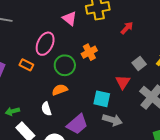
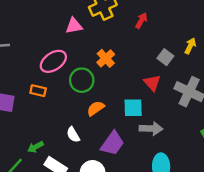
pink triangle: (70, 18) -> (74, 26), turned -35
pink ellipse: (45, 44) -> (53, 61), turned 45
orange semicircle: (60, 90) -> (96, 108), moved

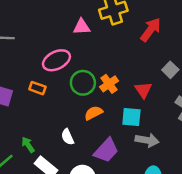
red arrow: (141, 20) -> (151, 30), size x1.5
orange cross: (106, 58) -> (109, 84), moved
red triangle: (152, 83) -> (143, 90), moved
green arrow: (35, 147) -> (28, 145), turned 77

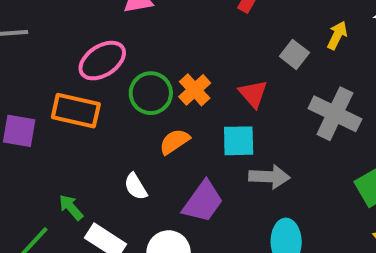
orange rectangle: (37, 88) -> (76, 111), size x1.6

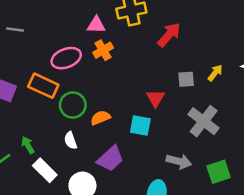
gray square: (294, 54) -> (186, 79), turned 36
orange cross: (195, 90) -> (103, 50), moved
green circle: (151, 93) -> (73, 105), moved
gray arrow: (269, 177) -> (179, 161), moved

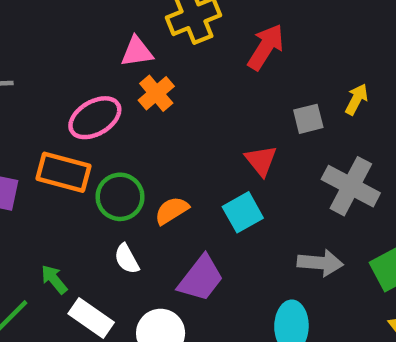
cyan square: (140, 126) -> (243, 212), turned -30

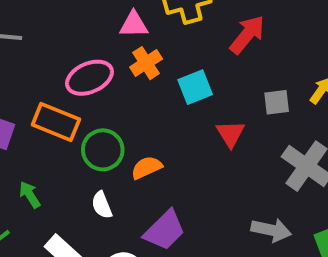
cyan square: (243, 212) -> (195, 87), moved
green arrow: (54, 279) -> (30, 195), moved

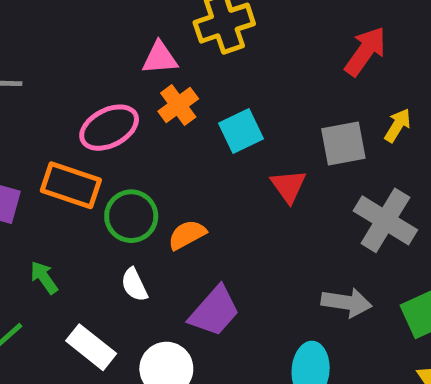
red arrow: (247, 35) -> (365, 51), moved
gray square: (277, 102) -> (343, 143), size x1.4

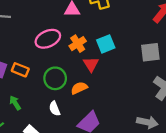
orange cross: (178, 105) -> (78, 44), moved
orange rectangle: (71, 185) -> (20, 70), moved, size x0.7
red triangle: (288, 186) -> (91, 64), moved

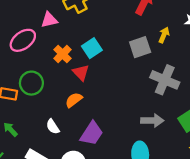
pink ellipse: (48, 39) -> (23, 40), moved
green circle: (55, 78) -> (31, 83), moved

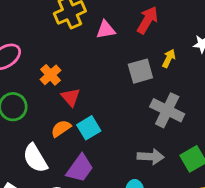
pink triangle: (49, 20) -> (106, 30), moved
cyan square: (92, 48) -> (89, 128), moved
white semicircle: (53, 127) -> (35, 158), size x1.6

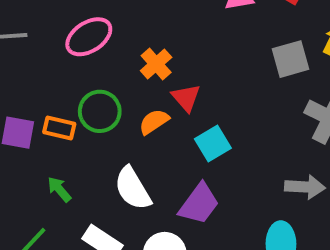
orange semicircle: (61, 128) -> (154, 122), moved

